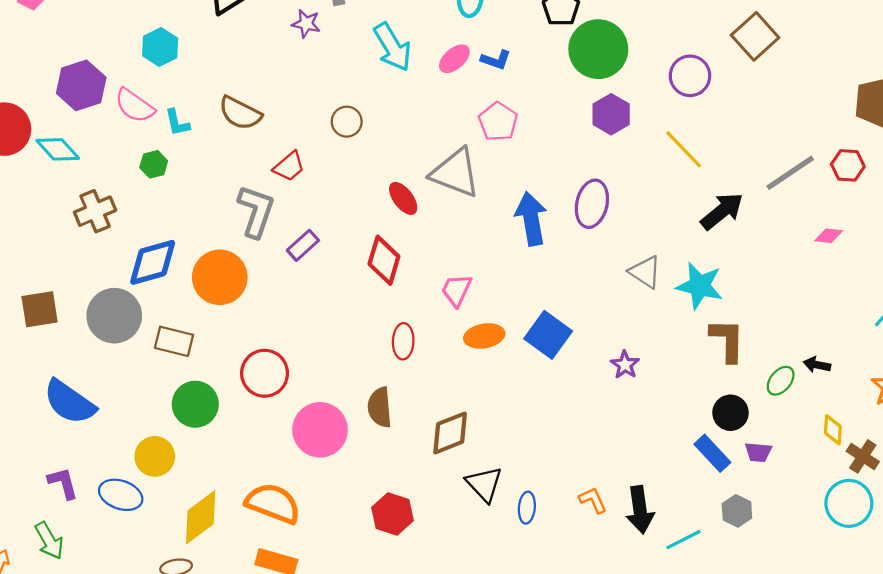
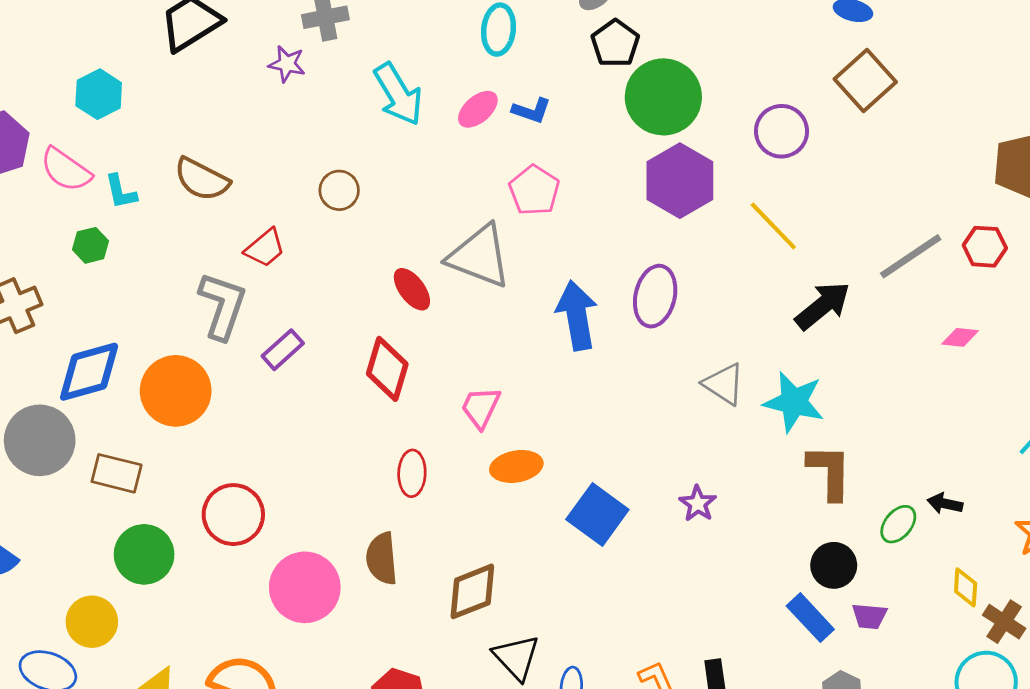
purple hexagon: (611, 114) -> (680, 181), size x1.4
blue square: (548, 335) -> (597, 515), moved

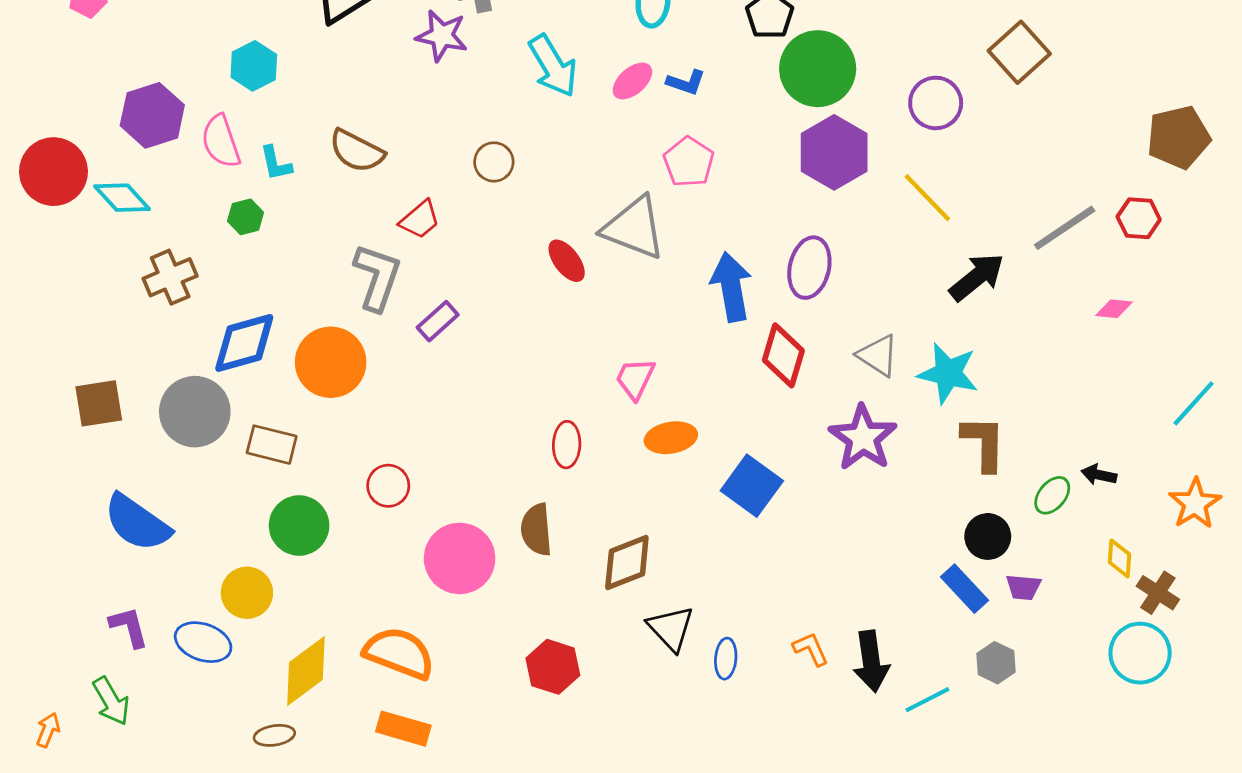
purple star: (287, 64) -> (442, 36), size x1.4
pink semicircle: (66, 170) -> (221, 141), turned 36
red diamond: (387, 369) -> (783, 355), moved
purple star: (698, 504) -> (863, 438), moved, size x1.8
red circle: (233, 515) -> (388, 486), size x0.7

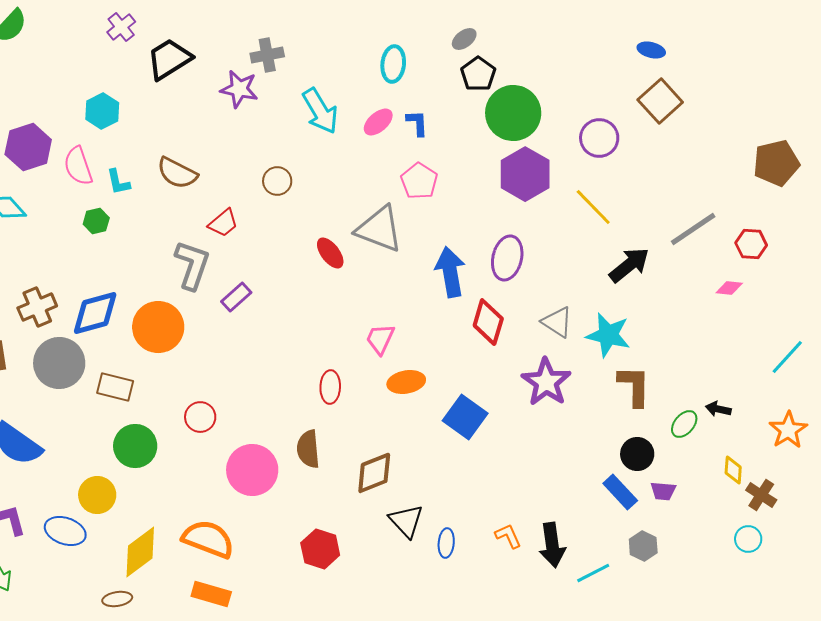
blue L-shape: (686, 82) -> (417, 123), turned -112
red hexagon: (1139, 218) -> (751, 244), moved
brown cross: (170, 277) -> (37, 307), moved
cyan circle: (1140, 653) -> (748, 539), size x0.6

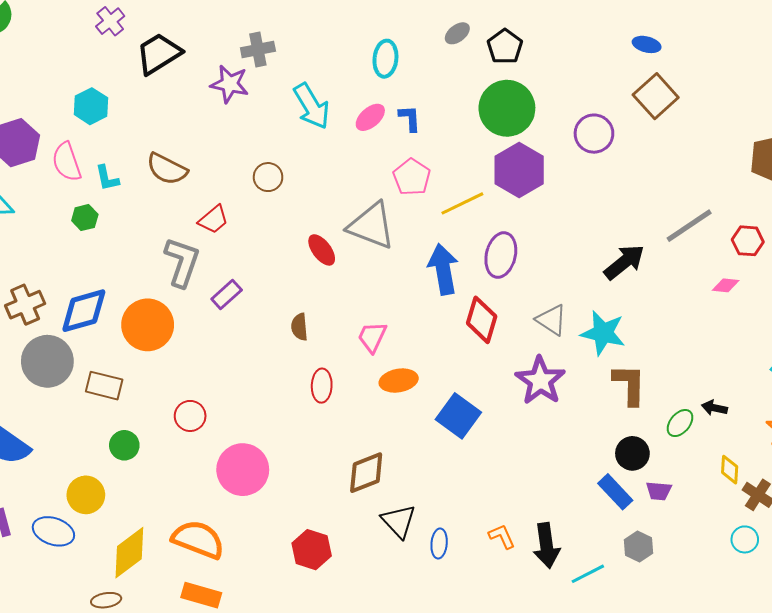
black pentagon: (478, 74) -> (505, 46), moved
yellow line: (593, 207) -> (462, 203), moved, turned -72
green circle: (135, 446) -> (124, 445), size x0.7
brown semicircle: (308, 449) -> (299, 327), moved, size x0.7

